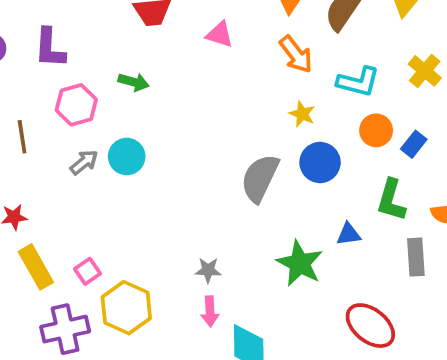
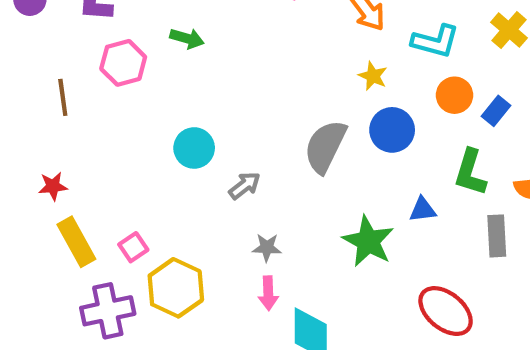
cyan circle: (127, 157) -> (194, 148), moved
gray arrow: (84, 162) -> (245, 186), moved

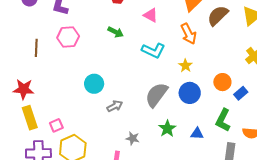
green arrow: (187, 38) -> (115, 32), moved
cyan L-shape: (435, 41) -> (153, 51), moved
red star: (53, 186) -> (24, 89), size x1.5
green star: (368, 241) -> (167, 129), moved, size x0.7
gray star: (267, 247) -> (133, 138), moved

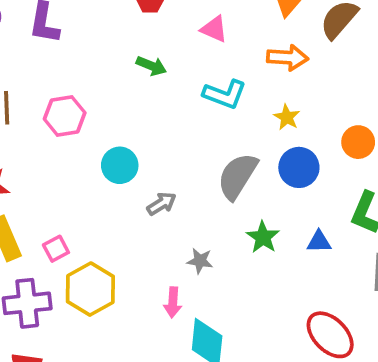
orange arrow: (189, 34) -> (287, 58), turned -55
pink hexagon: (68, 37) -> (65, 116), moved

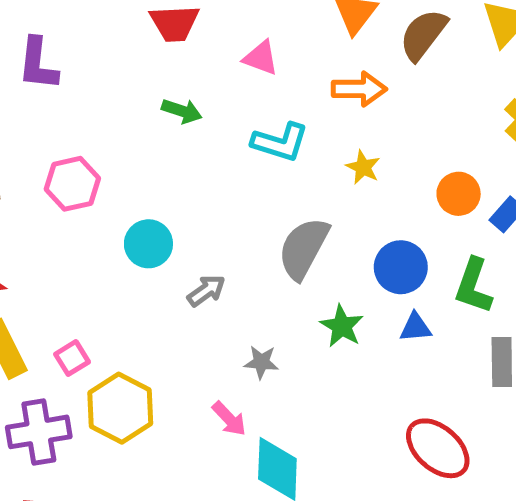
blue circle: (299, 167) -> (401, 267), moved
pink arrow: (173, 302) -> (229, 419), turned -44

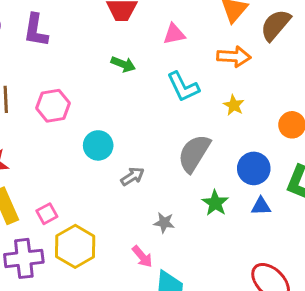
pink triangle: (261, 58) -> (174, 34), turned -35
cyan L-shape: (280, 142) -> (183, 87), turned 44

